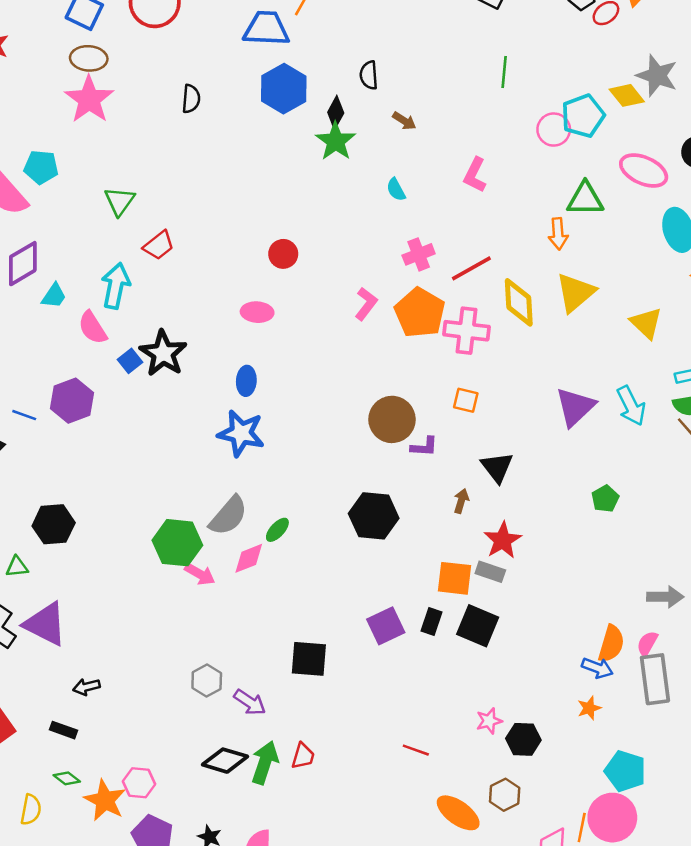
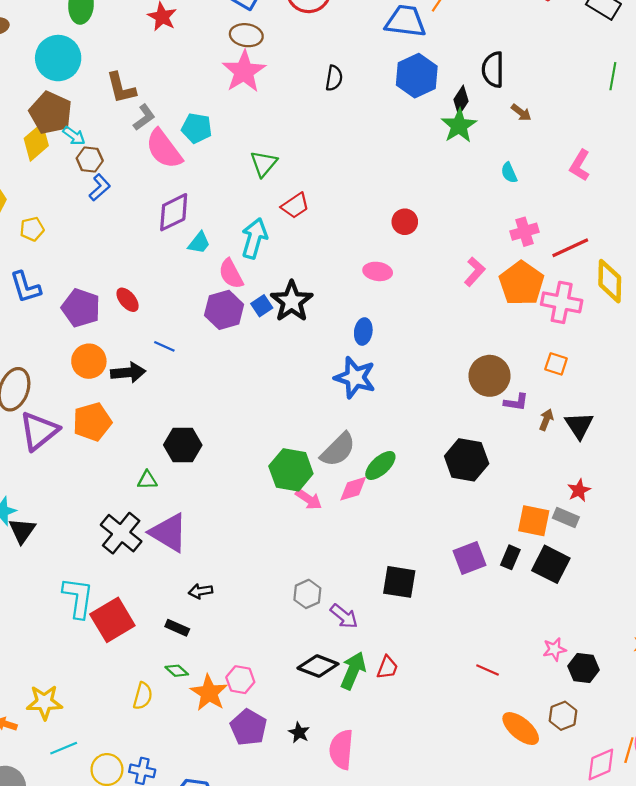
black semicircle: (369, 75) -> (493, 70), size x1.4
purple hexagon: (72, 401) -> (224, 310), moved
brown arrow: (461, 501) -> (546, 420), moved
green ellipse: (277, 530) -> (380, 465), size x1.4
red star: (503, 540) -> (579, 490), size x0.7

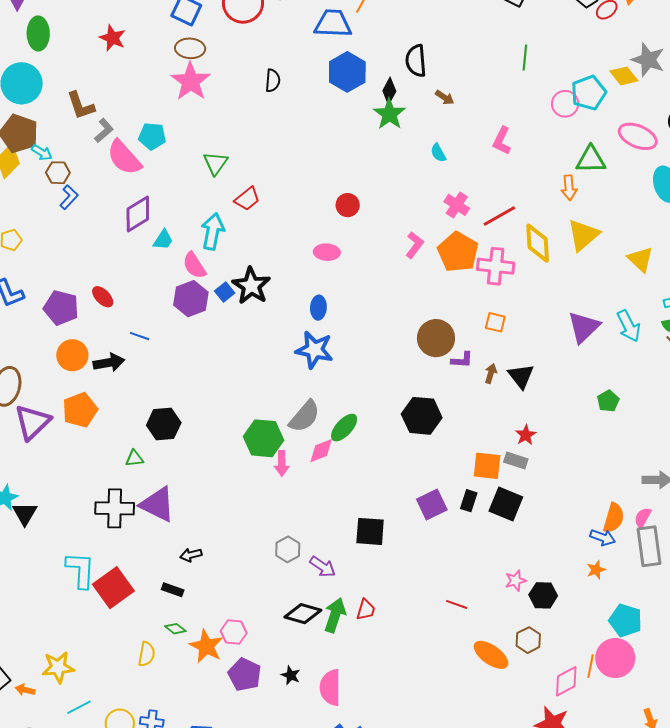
pink cross: (525, 232) -> (457, 205), turned -35
pink arrow: (309, 499) -> (282, 463), turned 60
black cross: (121, 533) -> (115, 508), turned -33

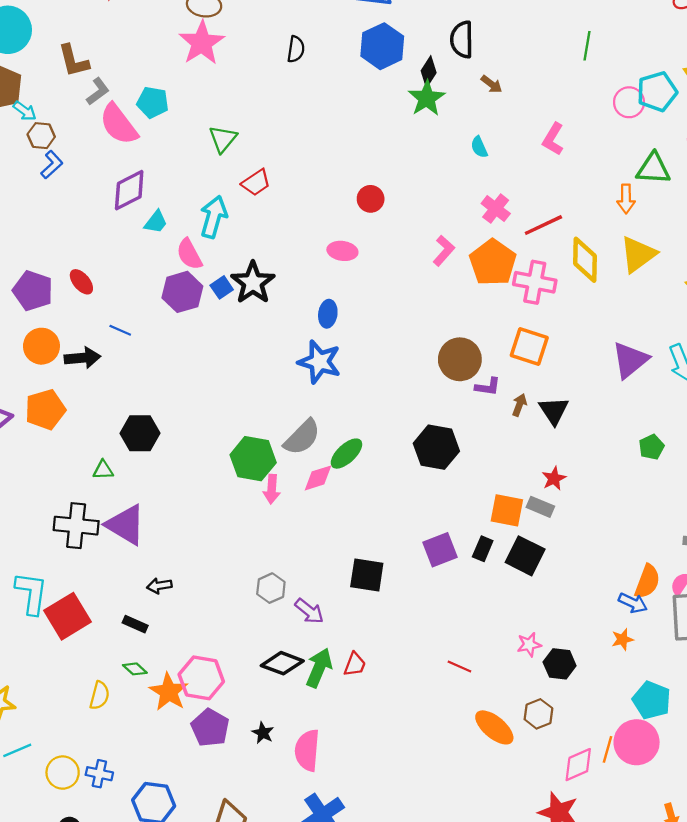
orange square: (495, 322) -> (529, 347), size x1.6
pink hexagon: (234, 632) -> (201, 678), size x1.5

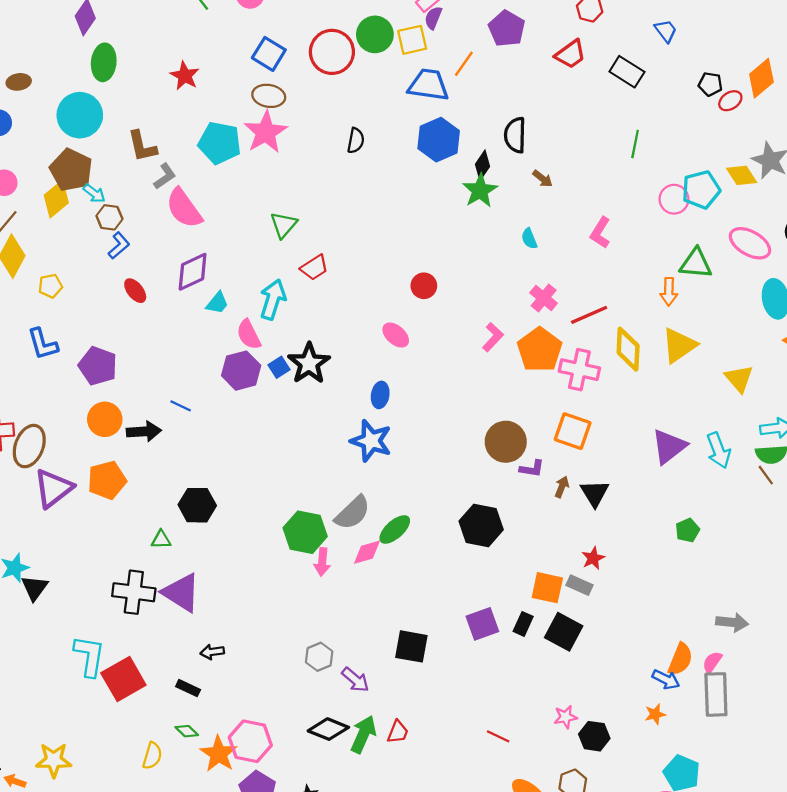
cyan pentagon: (153, 102) -> (220, 143), moved, size x1.4
pink ellipse: (342, 251) -> (396, 335), turned 32
red ellipse: (81, 282) -> (135, 291), moved

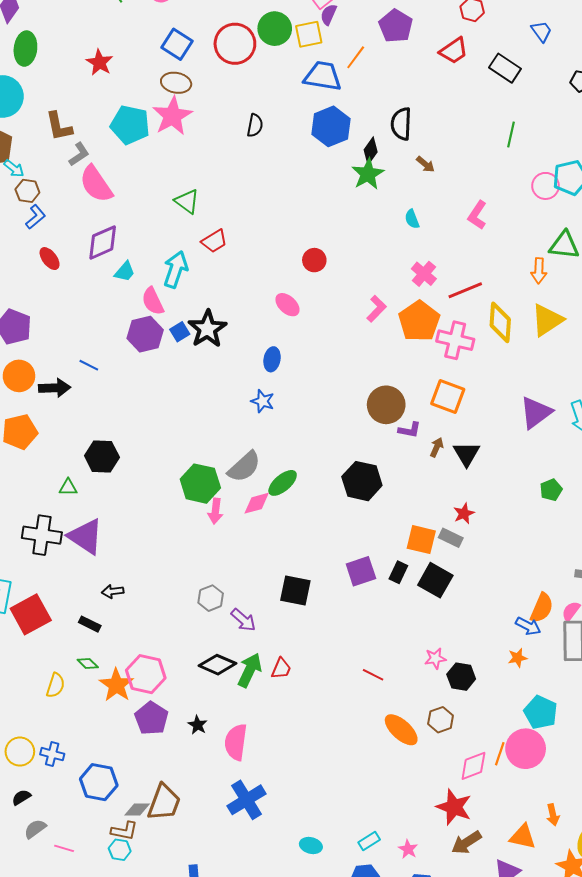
green triangle: (284, 225) -> (187, 201), turned -36
blue star: (371, 441) -> (263, 401), size x0.6

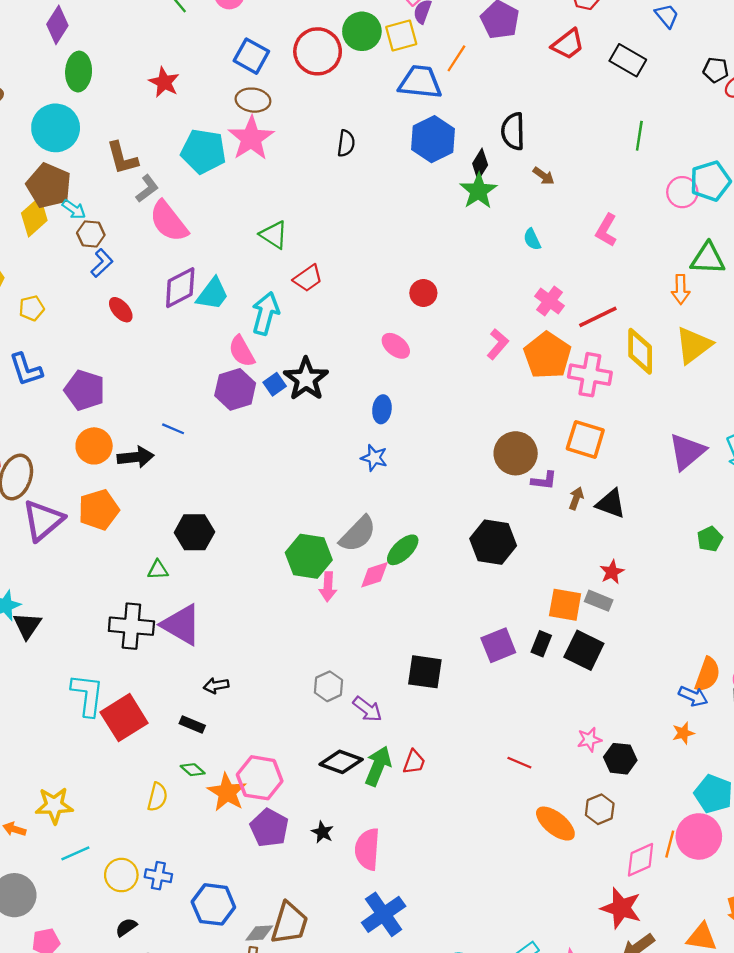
cyan trapezoid: (125, 272) -> (213, 294), moved, size x1.4
black triangle: (467, 454) -> (611, 504), turned -36

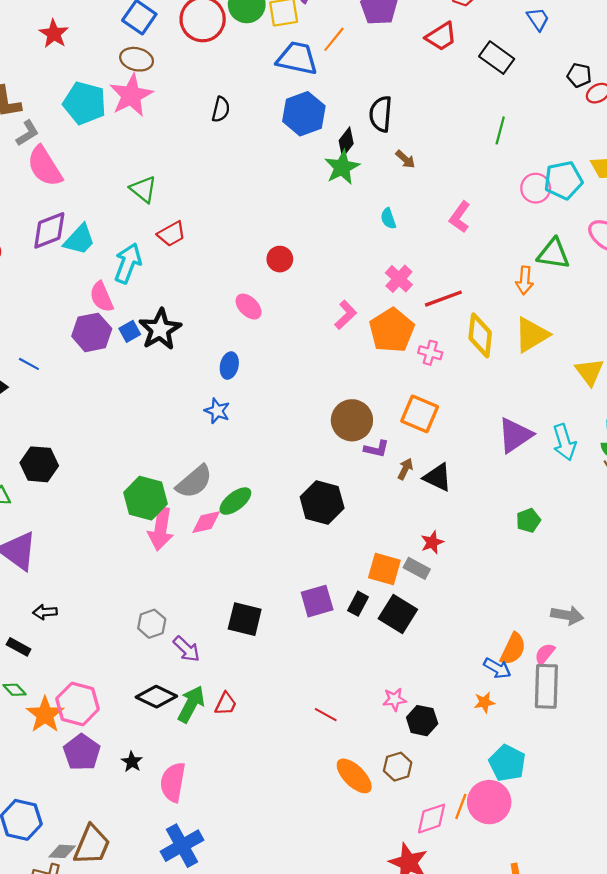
pink cross: (590, 375) -> (430, 353), size x0.6
pink arrow: (328, 587) -> (161, 529), size x1.5

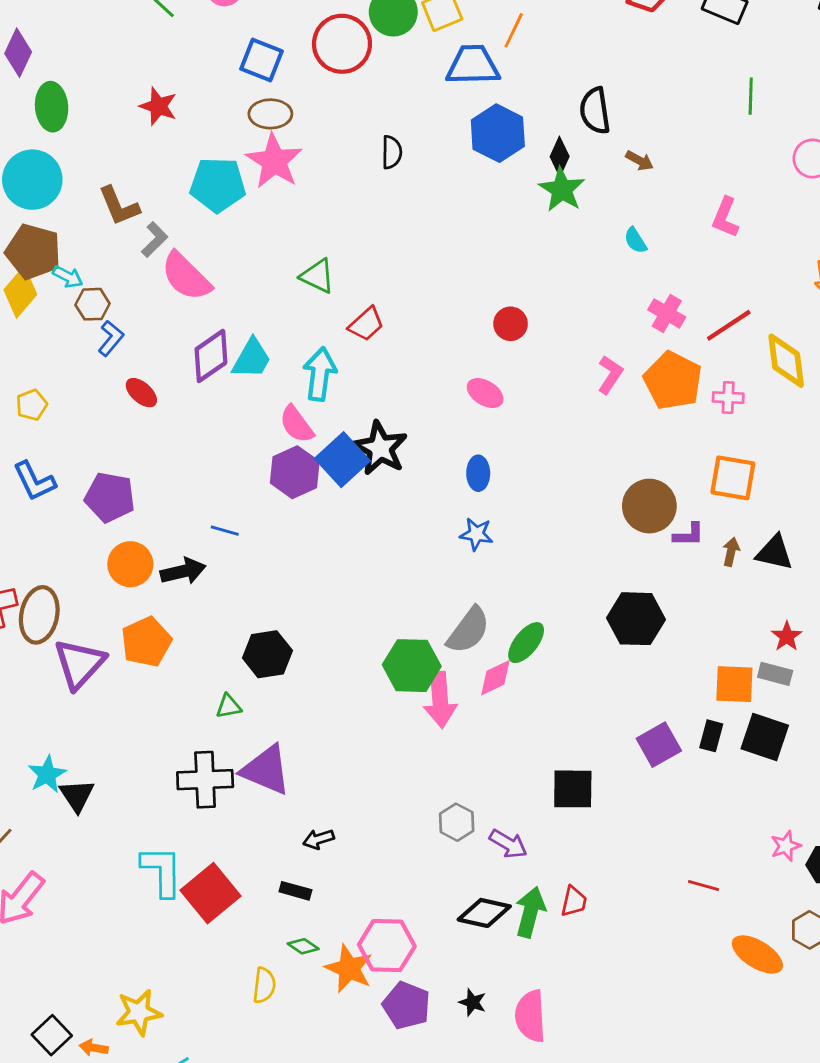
blue square: (130, 331) -> (342, 460), size x1.8

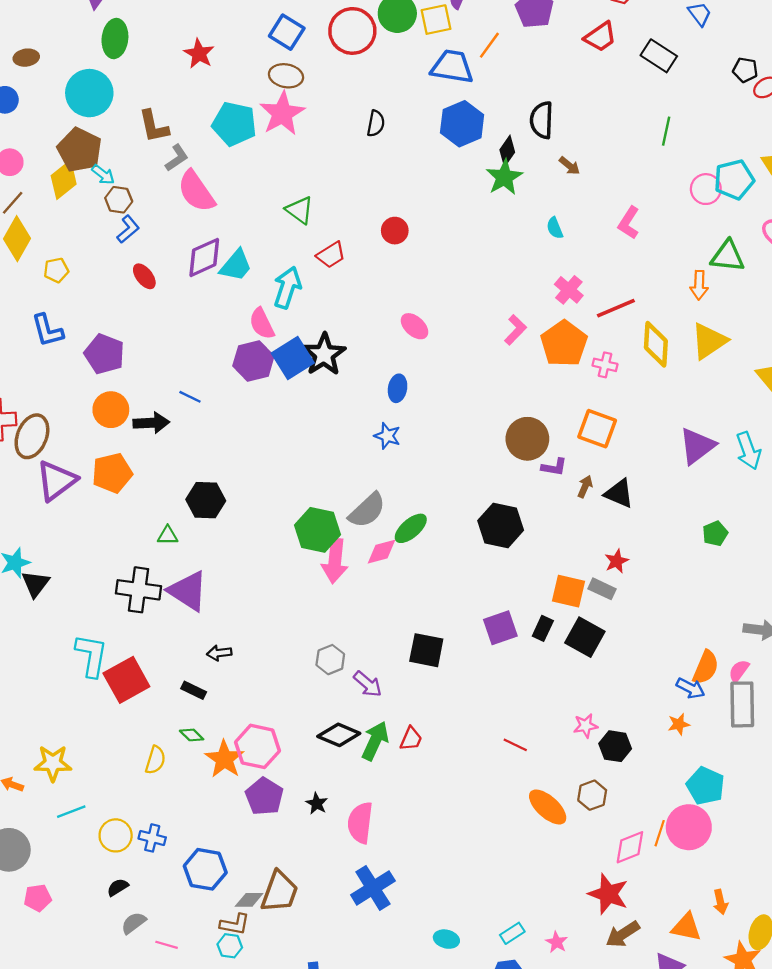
red circle: (511, 324) -> (395, 231), moved

